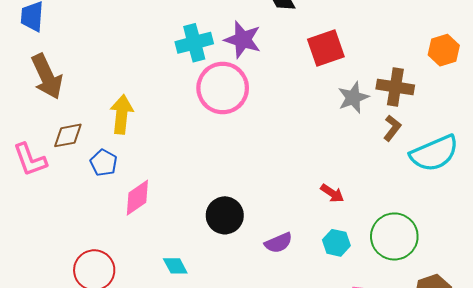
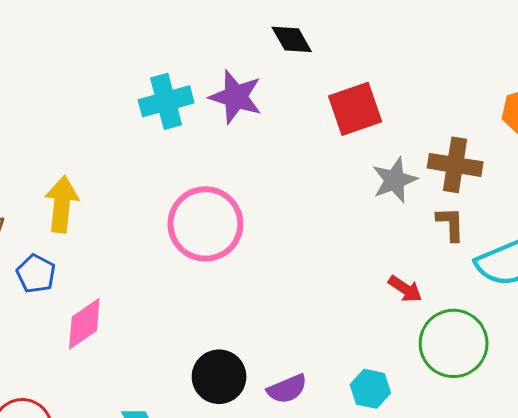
pink circle: (223, 88) -> (205, 224), moved
brown L-shape: (392, 128) -> (451, 224), turned -40
red arrow: (332, 193) -> (405, 289), moved
black circle: (225, 215) -> (219, 377), moved
green circle: (394, 236) -> (454, 343), moved

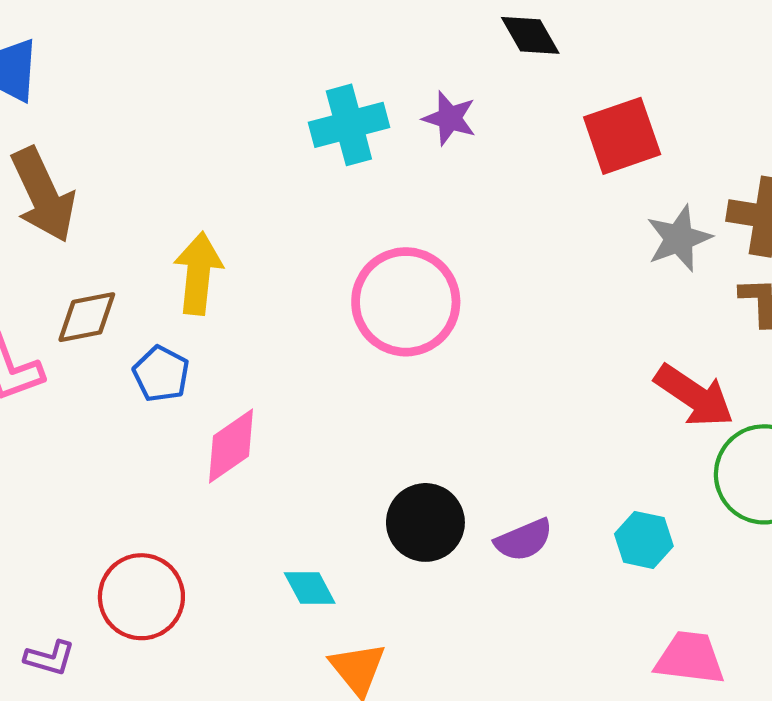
purple star: (236, 97) -> (449, 118), size x0.7
red arrow: (405, 289) -> (694, 396), size x1.6

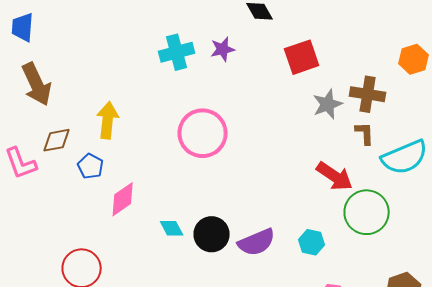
purple star: (449, 118) -> (223, 49), turned -30
purple semicircle: (524, 540) -> (257, 242), size x1.4
cyan diamond: (310, 588) -> (172, 228), moved

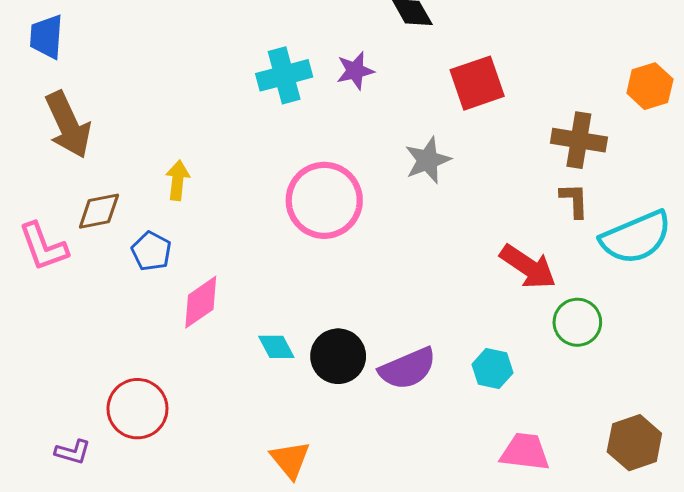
gray star: (328, 104) -> (428, 160), moved
yellow arrow: (108, 120) -> (178, 180), size x0.7
green circle: (367, 212) -> (577, 322), size x0.7

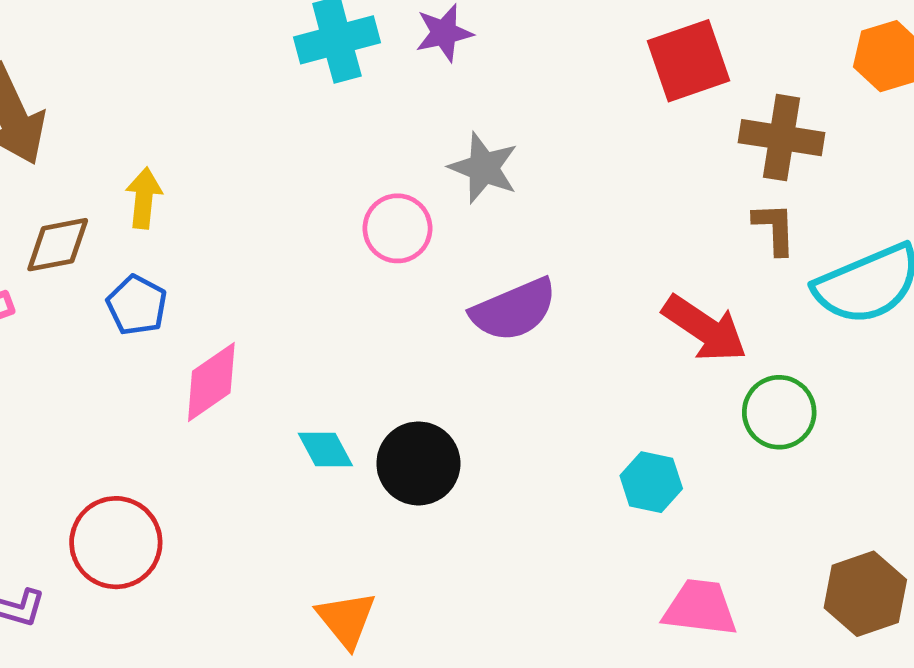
red square: (477, 83) -> (688, 61), moved
gray star: (428, 160) -> (484, 168), moved, turned -30
yellow arrow: (178, 180) -> (144, 198), moved
pink circle: (324, 200) -> (397, 228), size x0.6
purple semicircle: (408, 369) -> (514, 310), moved

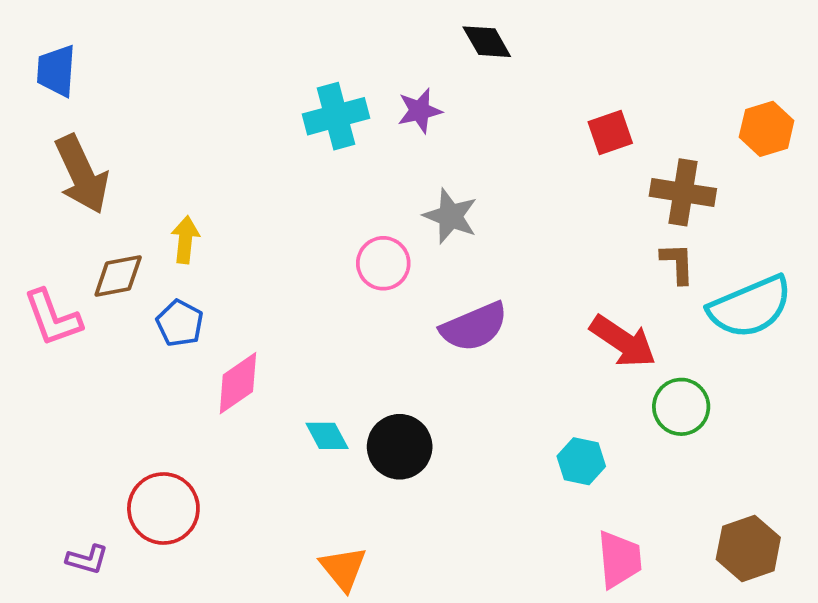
red square: (688, 61) -> (610, 133), size x0.7
pink trapezoid: (700, 608) -> (619, 559), turned 78

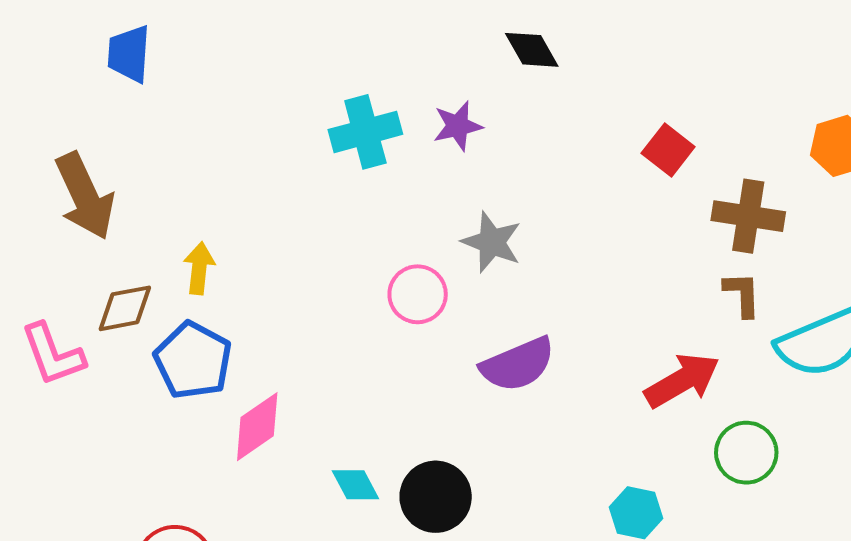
blue trapezoid: (56, 71) -> (129, 54), moved
red square: (610, 133) -> (668, 150), turned -33
blue pentagon: (180, 323) -> (193, 360), size x1.5
red arrow: (623, 341) -> (682, 380), turned -64

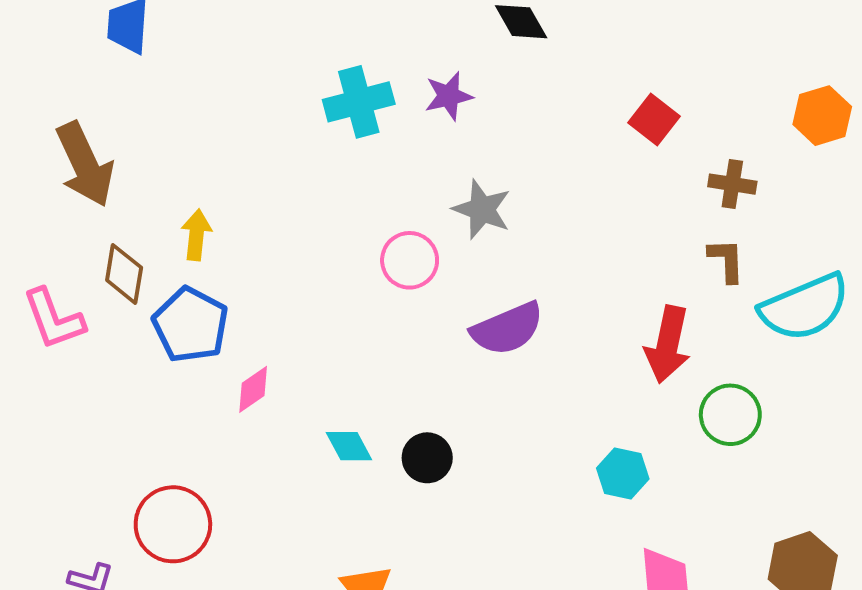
brown cross: (748, 216) -> (732, 184), size x0.7
brown diamond: (125, 308) -> (124, 274), turned -70
red arrow: (682, 380) -> (668, 344), turned 132
pink diamond: (257, 427) -> (253, 389), size x0.7
black circle: (436, 497) -> (427, 458), size x0.7

